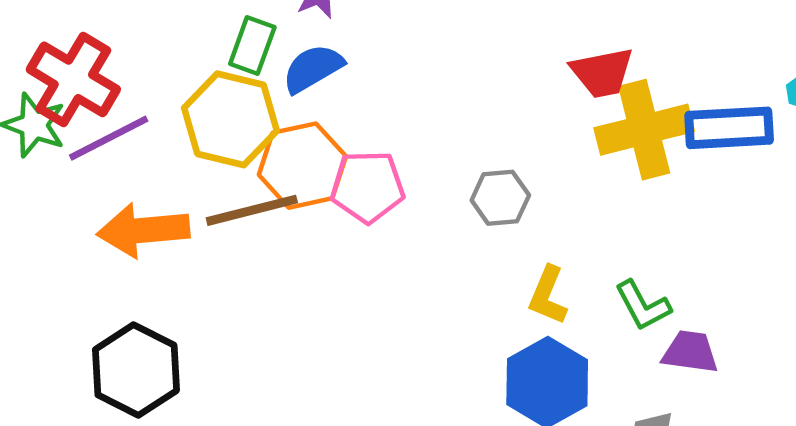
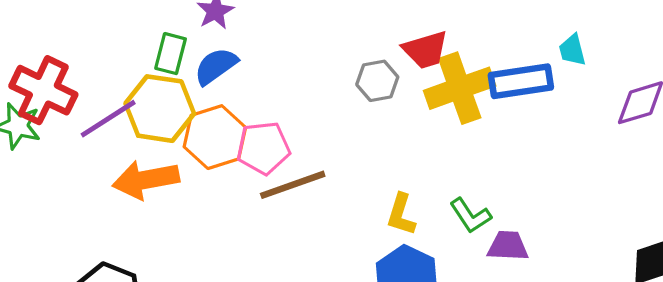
purple line: (109, 138) -> (108, 119), moved
gray hexagon: (500, 198) -> (377, 81), moved
brown line: (252, 210) -> (293, 185), moved
orange arrow: (143, 230) -> (146, 180), moved

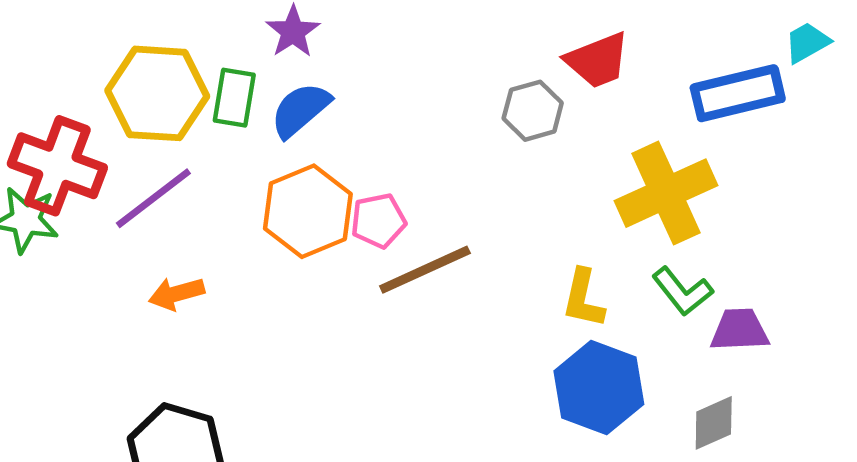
cyan trapezoid: (572, 50) -> (807, 42), turned 80
yellow cross: (460, 88) -> (666, 193), moved
yellow hexagon: (160, 109) -> (157, 93), moved
pink pentagon: (263, 148) -> (378, 221), size x0.7
orange arrow: (146, 180) -> (176, 294), moved, size x0.6

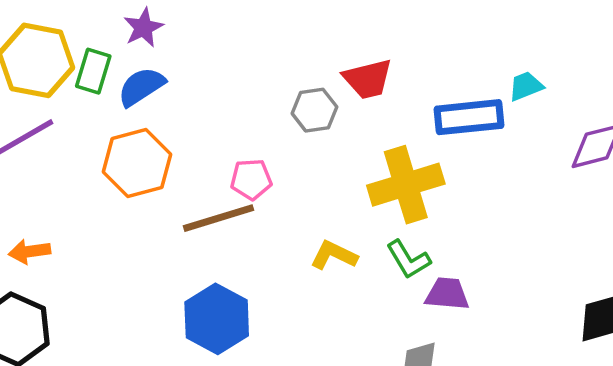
pink pentagon: (378, 221) -> (251, 179), moved
orange arrow: (176, 294) -> (29, 251), moved
yellow L-shape: (583, 299) -> (334, 255), turned 96
blue hexagon: (599, 388) -> (217, 319), moved

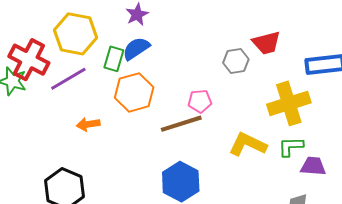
green rectangle: (93, 71) -> (114, 59), moved
orange arrow: (29, 251) -> (88, 124), moved
yellow L-shape: (334, 255) -> (248, 144), size x1.4
green L-shape: (408, 259) -> (291, 147), turned 120

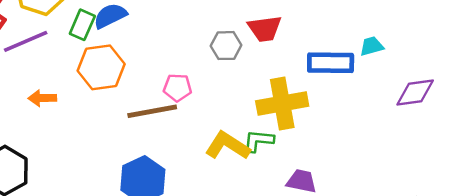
green L-shape: (291, 147) -> (258, 141), moved

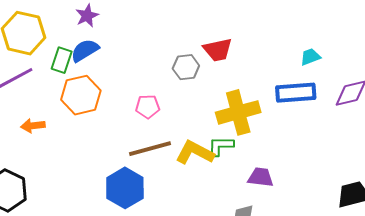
blue rectangle: (331, 63) -> (296, 93), moved
brown line: (152, 111) -> (150, 149), moved

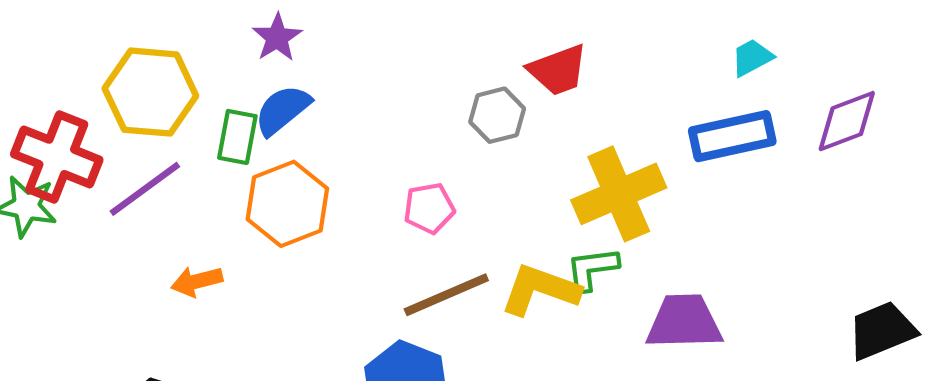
purple trapezoid: (261, 177) -> (684, 322), size x1.4

